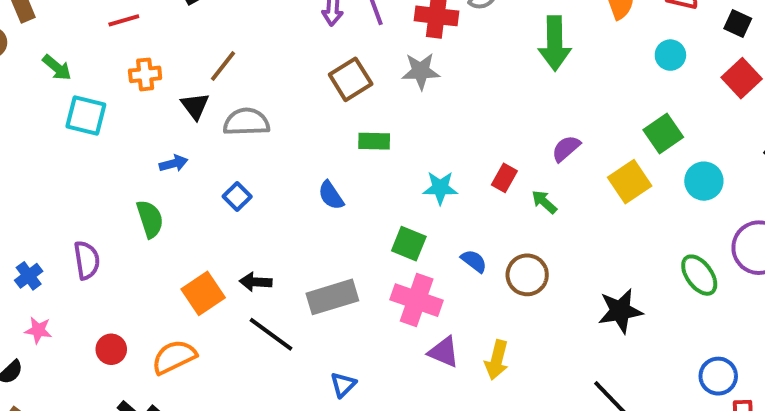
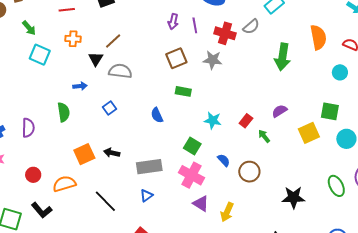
green square: (663, 134) -> (330, 111), turned 36
black line: (271, 334) -> (105, 201), moved
blue triangle: (343, 385) -> (146, 196), moved

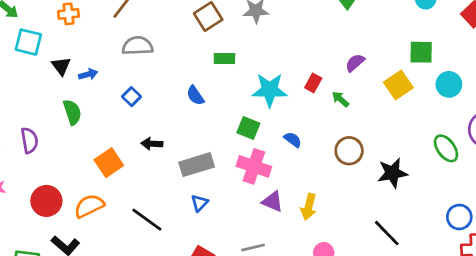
black triangle: (96, 59) -> (61, 66), moved
cyan star: (213, 120) -> (270, 90), size x1.5
black arrow: (112, 153) -> (152, 144), moved
brown circle: (249, 172) -> (349, 151), moved
red circle: (33, 175) -> (46, 201), size x1.5

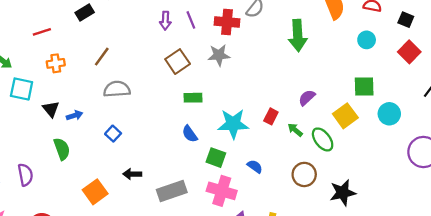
blue semicircle: (195, 95) -> (190, 134), moved
green ellipse: (446, 148) -> (323, 139), moved

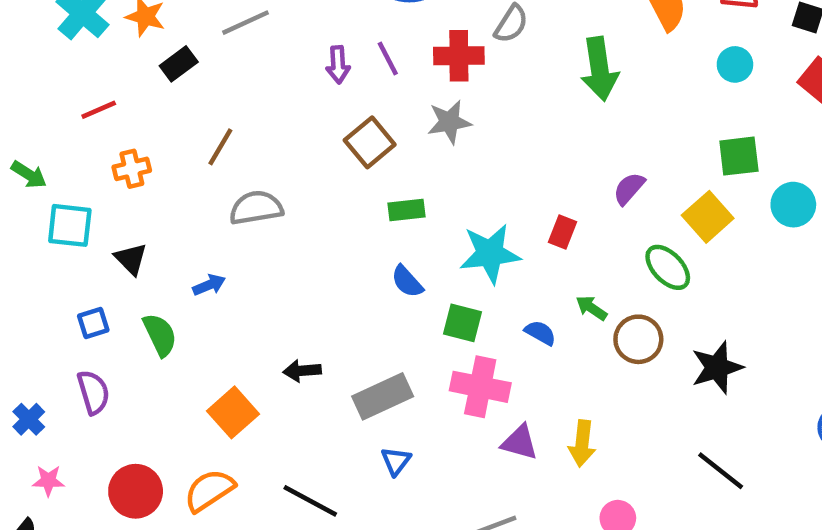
blue arrow: (75, 115) -> (209, 285), moved
green arrow: (295, 130) -> (592, 308), moved
blue square: (113, 134) -> (93, 323), moved, turned 35

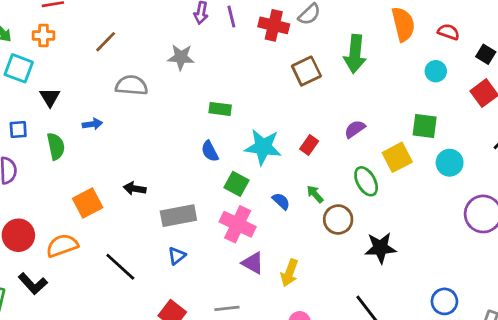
gray star: (449, 122) -> (181, 57), moved
brown square: (370, 142) -> (306, 71), moved
brown line: (220, 147) -> (106, 42), moved
orange cross: (132, 169) -> (43, 35), moved

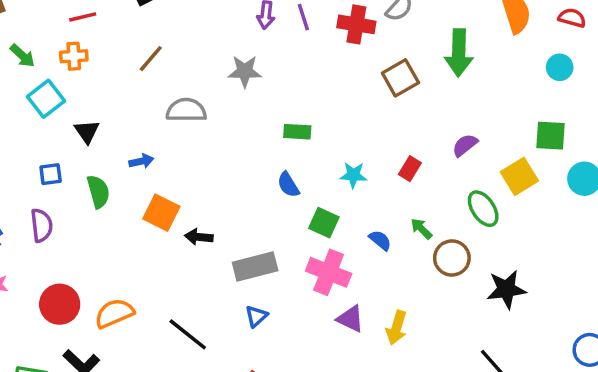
cyan square: (19, 68) -> (46, 99), turned 36
cyan star: (263, 147) -> (353, 175), size x0.6
orange square: (88, 203) -> (161, 213), moved, turned -32

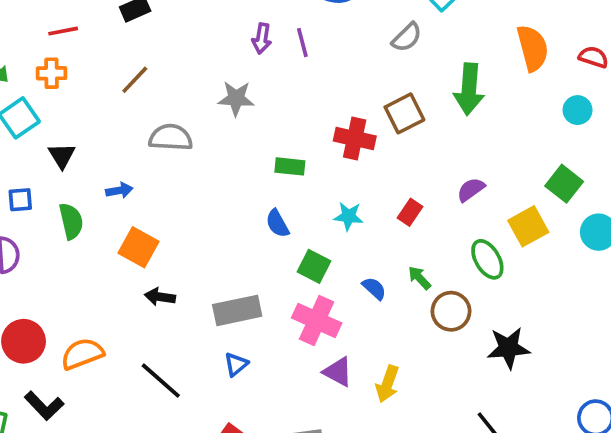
red cross: (356, 24) -> (355, 138), moved
green square: (551, 136) -> (564, 184), turned 32
black arrow: (199, 237) -> (160, 297), moved

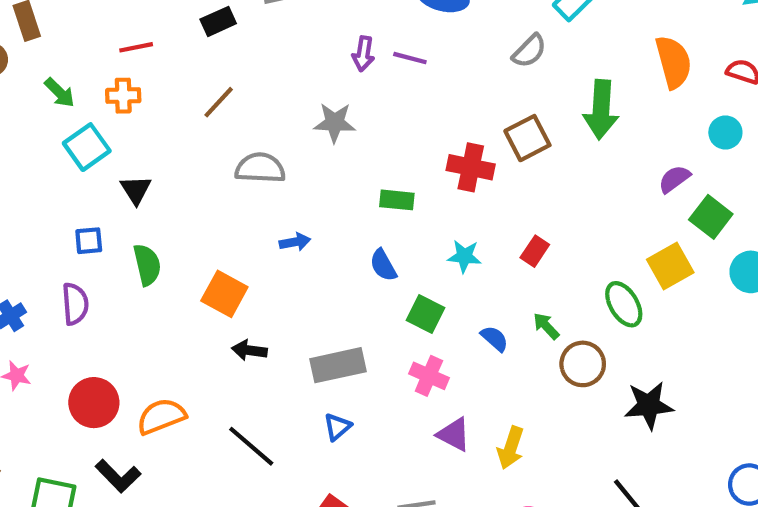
purple line: (302, 43) -> (410, 58), turned -60
blue arrow: (119, 190) -> (295, 242), moved
purple semicircle: (471, 190) -> (674, 179), moved
pink cross: (317, 320) -> (429, 376), size x0.7

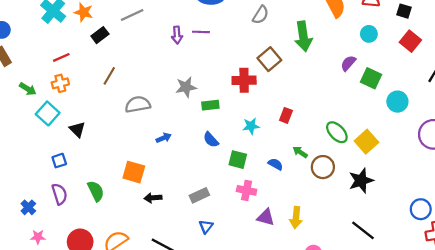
gray star: (335, 123) -> (186, 87), moved
green semicircle: (147, 265) -> (96, 191), moved
yellow square: (670, 266) -> (366, 142), moved
gray rectangle: (338, 365) -> (199, 195), size x0.7

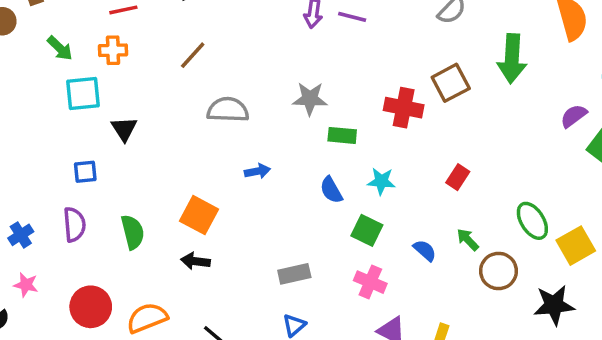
cyan square: (48, 113) -> (83, 94), turned 30
cyan star: (251, 126) -> (381, 181), moved
black arrow: (153, 198) -> (195, 261), moved

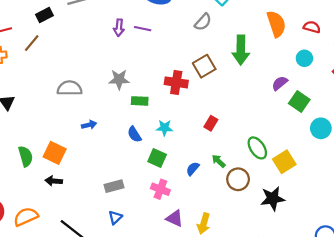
brown line: (193, 55) -> (32, 43), moved
green semicircle: (133, 232) -> (26, 156), moved
blue semicircle: (425, 250) -> (193, 169), turned -88

